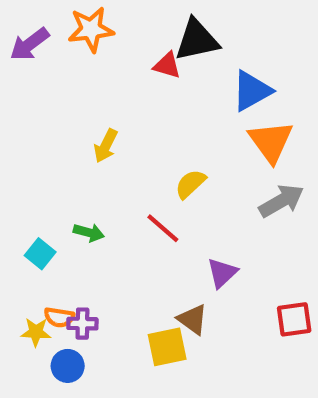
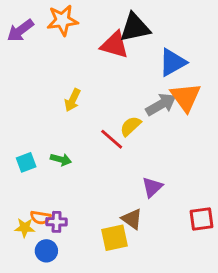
red triangle: (167, 65) -> (115, 45), size x1.5
gray arrow: (281, 201) -> (161, 104), moved
red line: (163, 228) -> (112, 139), moved
cyan square: (40, 254) -> (26, 162), moved, turned 30

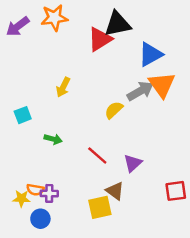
red triangle: (115, 45) -> (100, 39), turned -48
red line: (112, 139) -> (97, 155), moved
cyan square: (26, 162) -> (23, 115), moved

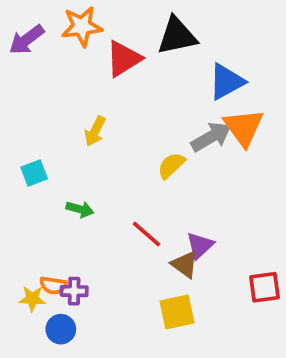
red triangle: (100, 39) -> (124, 59), moved
brown triangle: (115, 191) -> (185, 264), moved
yellow square: (100, 207) -> (177, 312), moved

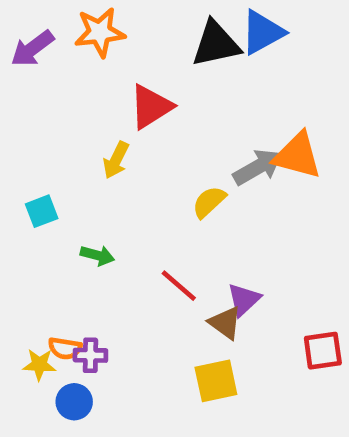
red triangle: (124, 59) -> (151, 107), moved
blue triangle: (226, 82) -> (262, 32), moved
orange triangle: (244, 127) -> (297, 155), turned -39

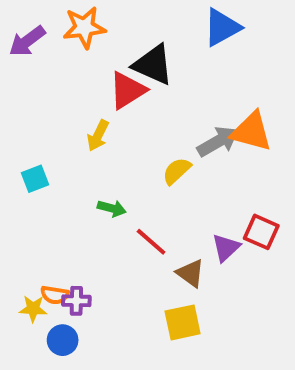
black triangle: (216, 44) -> (153, 65), moved, turned 36
green arrow: (97, 255) -> (112, 208), moved
purple triangle: (244, 300) -> (226, 248), moved
red square: (323, 351) -> (261, 232), moved, turned 32

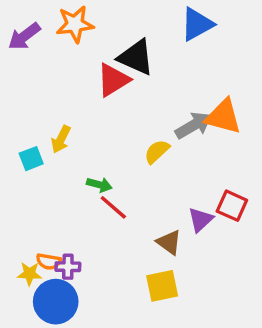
yellow arrow: (98, 136) -> (61, 139), moved
red line: (151, 242) -> (113, 207), moved
blue circle: (63, 340) -> (56, 302), size x1.6

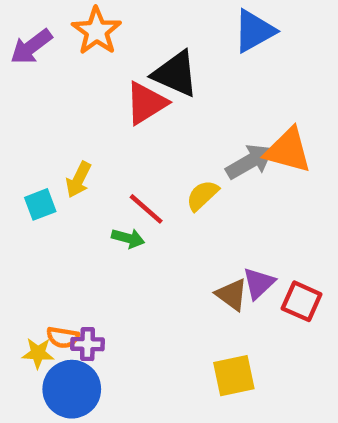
orange star: (75, 24) -> (97, 31), turned -30
red square: (232, 206) -> (302, 301), moved
red line: (113, 207) -> (146, 209), moved
brown triangle: (169, 242) -> (232, 295), moved
yellow square: (162, 286) -> (234, 376), moved

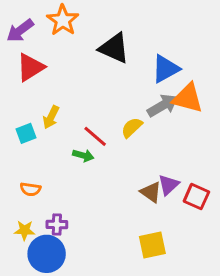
blue triangle: (254, 31) -> (166, 69), moved
red triangle: (146, 103) -> (30, 67), moved
orange semicircle: (63, 337) -> (30, 189), moved

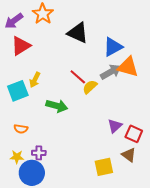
cyan square: (26, 133) -> (18, 91), size x1.5
red line: (95, 136) -> (78, 77), moved
green arrow: (83, 155) -> (57, 106), size x1.5
brown triangle: (151, 192) -> (129, 155), moved

